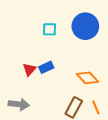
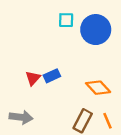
cyan square: (49, 29) -> (66, 20), moved

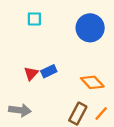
cyan square: (66, 20) -> (34, 19), moved
orange line: (108, 121) -> (101, 114), turned 64

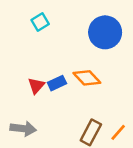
cyan square: (34, 19) -> (40, 22), turned -32
orange diamond: (92, 82) -> (87, 78), moved

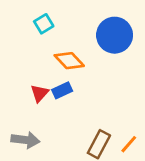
orange diamond: (87, 78) -> (69, 61), moved

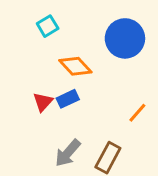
gray arrow: (25, 140) -> (68, 153), moved, turned 124
orange line: (129, 144) -> (137, 113), moved

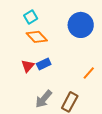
orange diamond: (75, 66) -> (37, 37), moved

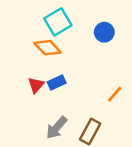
cyan square: (31, 17) -> (58, 22), moved, size x1.5
blue circle: (81, 25) -> (104, 32), size x0.6

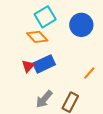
blue circle: (104, 32) -> (81, 25), size x1.5
blue rectangle: (57, 82) -> (44, 64), size x1.5

